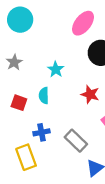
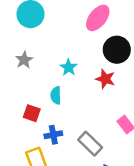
red star: (90, 94) -> (105, 79), moved
red square: (19, 103) -> (32, 113), moved

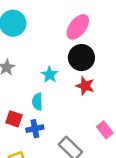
black circle: (117, 50) -> (81, 58), moved
blue cross: (53, 135) -> (35, 129), moved

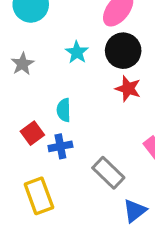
cyan star: (50, 75) -> (77, 52), moved
red square: (14, 119) -> (32, 133), turned 35

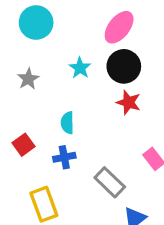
red square: (32, 133) -> (24, 145), moved

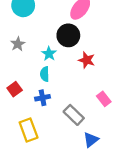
black circle: (124, 66) -> (68, 35), moved
cyan star: (80, 68) -> (49, 54), moved

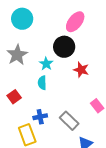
gray star: (18, 44) -> (17, 55), size x1.5
blue cross: (43, 98) -> (40, 117), moved

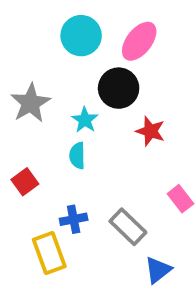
cyan circle: (22, 19) -> (81, 36), moved

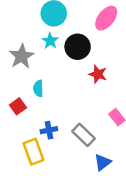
pink ellipse: (139, 41) -> (106, 18), moved
cyan star: (85, 120) -> (50, 41), moved
cyan semicircle: (77, 156) -> (38, 88), moved

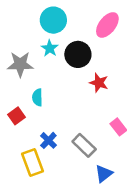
gray star: (22, 56) -> (20, 64), turned 30
blue cross: (49, 130) -> (48, 140), turned -35

